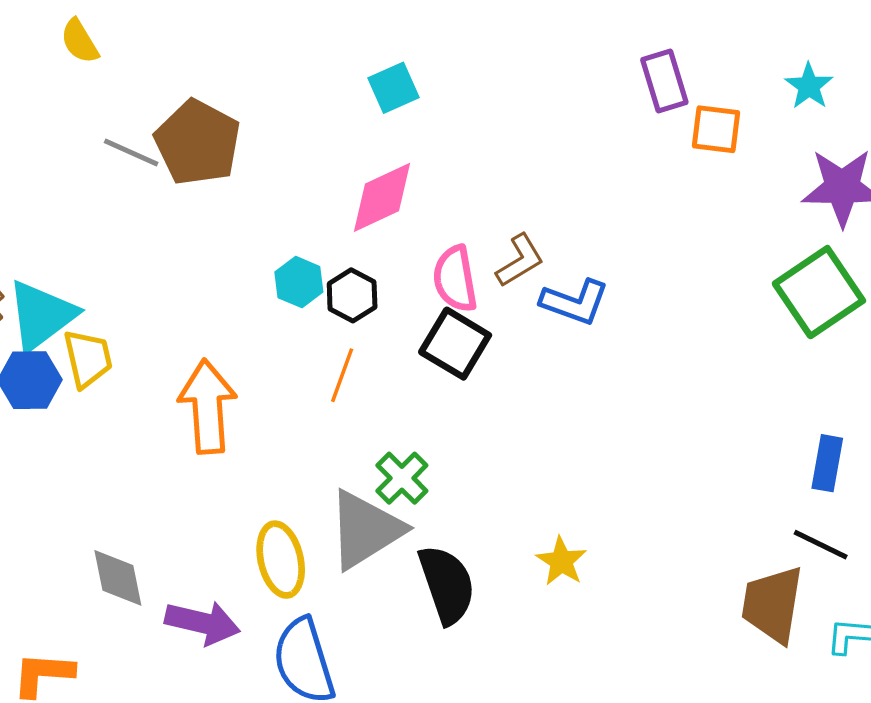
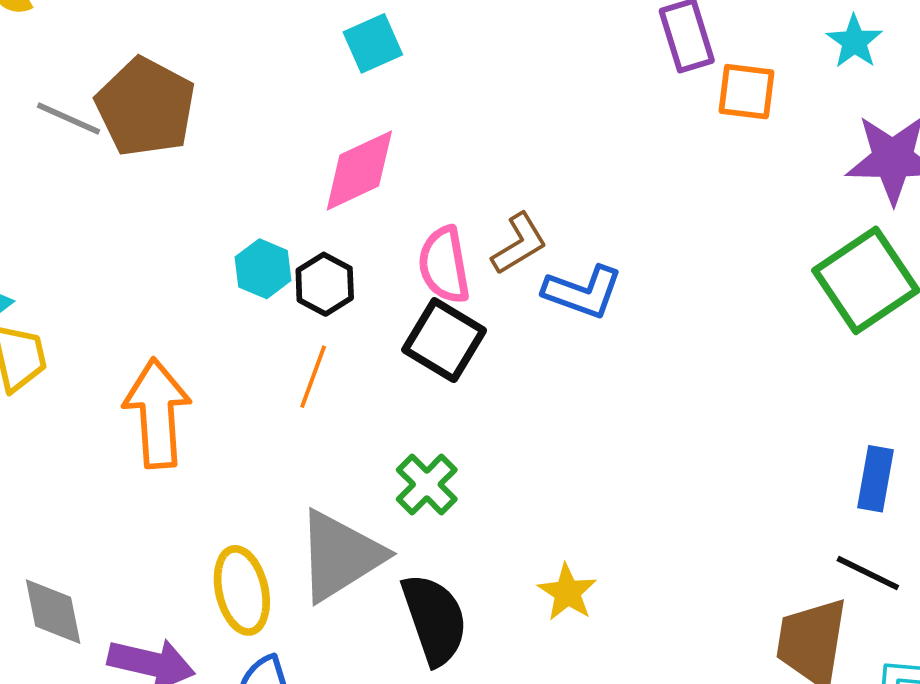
green cross: (402, 478) -> (427, 484), moved

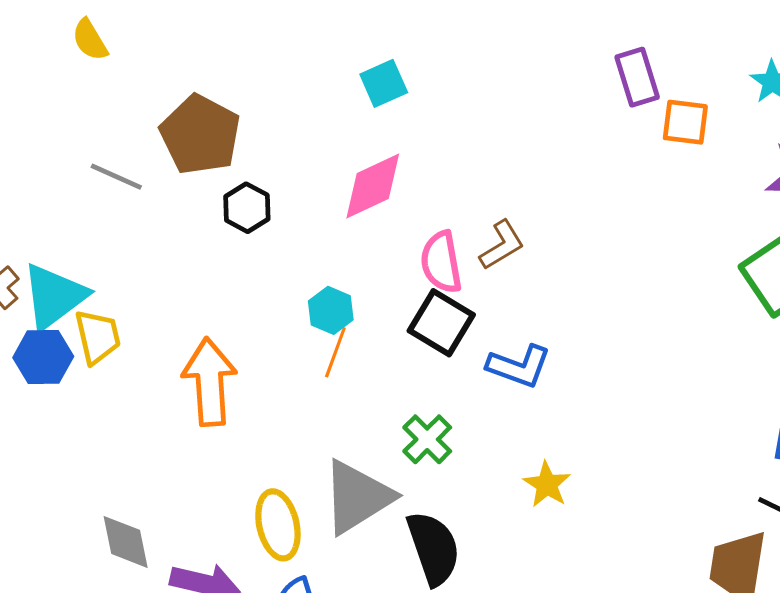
gray line: (69, 119) -> (116, 177), moved
cyan hexagon: (263, 269) -> (331, 310), moved
black hexagon: (325, 284) -> (247, 208), moved
blue L-shape: (583, 292) -> (519, 366), moved
yellow star: (567, 592) -> (547, 484), moved

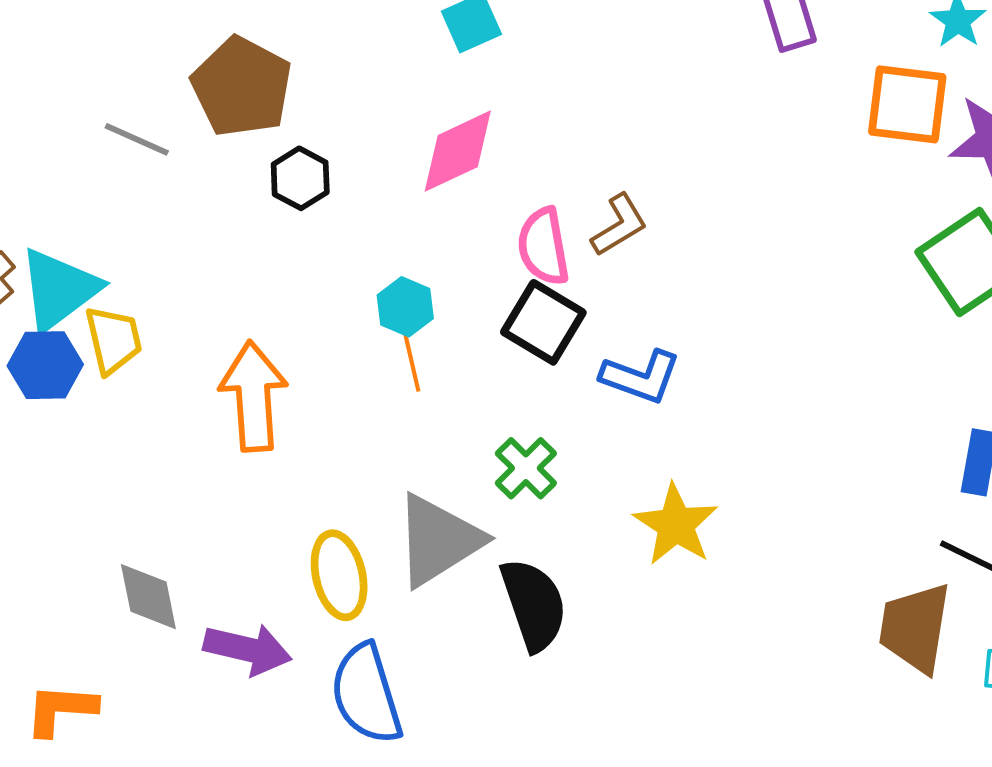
orange square: (685, 122) -> (907, 104), moved, size x1.4
orange line: (335, 352) -> (411, 359), turned -33
yellow star: (547, 484) -> (676, 525), size x1.4

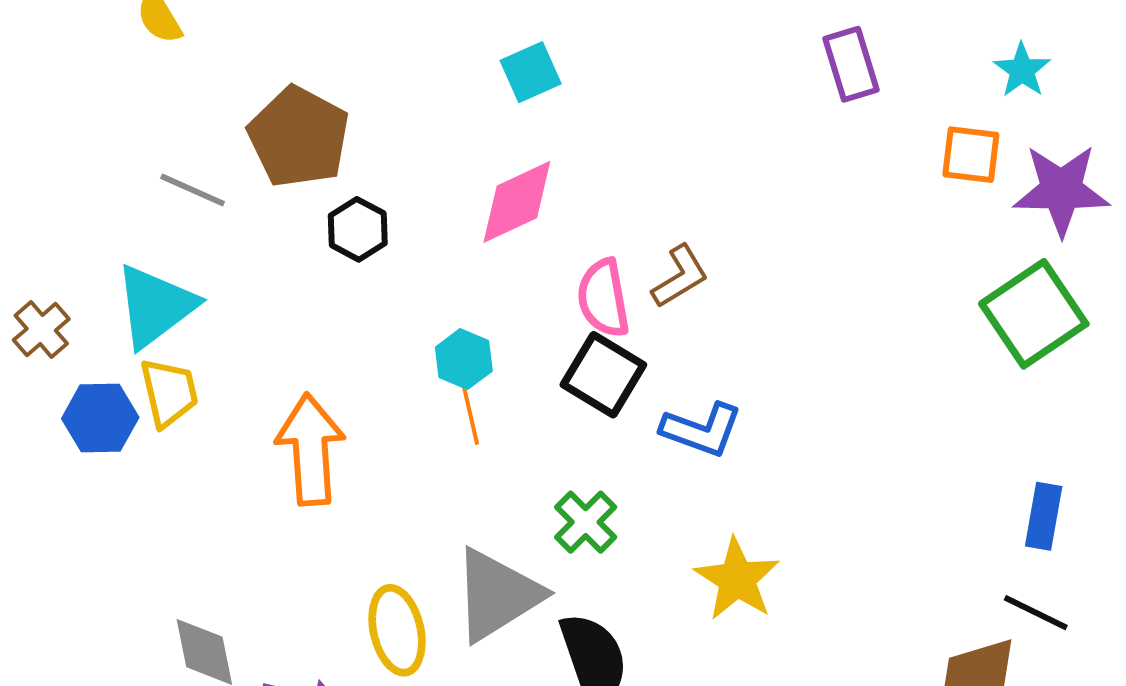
orange square: (907, 104) -> (971, 155), size x0.7
cyan triangle: (59, 289) -> (155, 306), moved

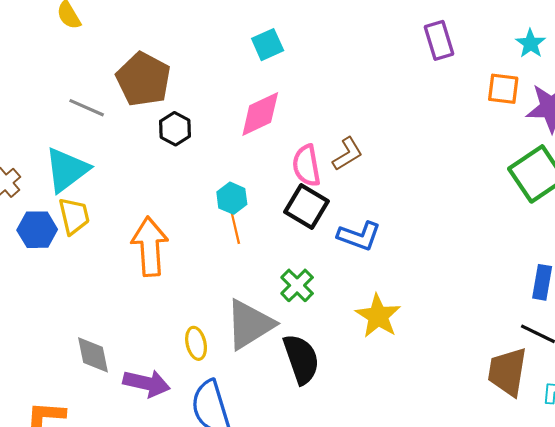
yellow ellipse: (397, 630) -> (196, 343), size x0.7

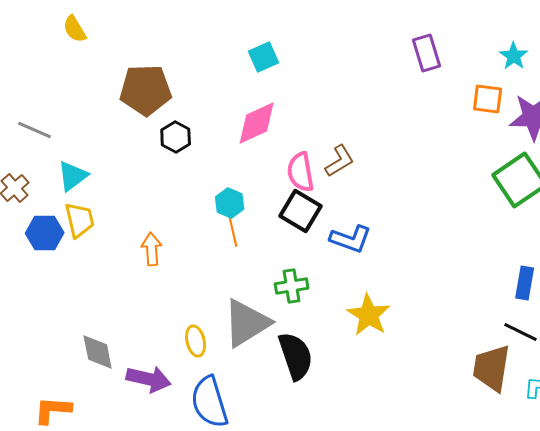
brown pentagon: (143, 79) -> (146, 90), turned -30
gray line: (87, 108) -> (35, 130), moved
cyan triangle: (67, 170) -> (73, 176), size x0.7
orange arrow: (150, 247) -> (152, 249), size x0.6
green cross: (297, 285) -> (292, 286), turned 36

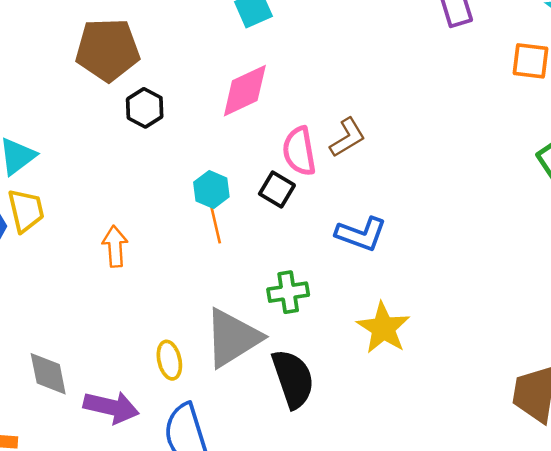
black square: (301, 211) -> (277, 190), moved, size x0.7

